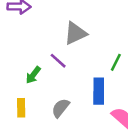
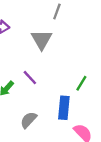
gray triangle: (75, 33) -> (42, 40), moved, turned -40

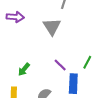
purple line: (30, 78) -> (60, 65), moved

